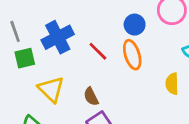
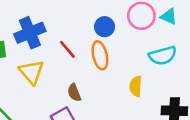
yellow triangle: (51, 89) -> (32, 72), moved
brown semicircle: (91, 97) -> (74, 93), moved

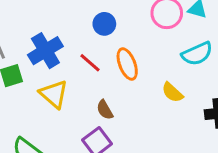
blue circle: (105, 27) -> (104, 24), moved
yellow semicircle: (136, 86) -> (172, 92), turned -42

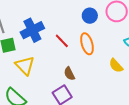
blue circle: (104, 24) -> (90, 16), moved
yellow triangle: (54, 94) -> (25, 66), moved

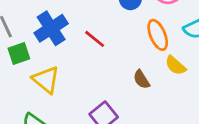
orange ellipse: (87, 44) -> (158, 35), moved
brown semicircle: (69, 74) -> (141, 79), moved

